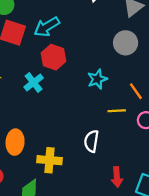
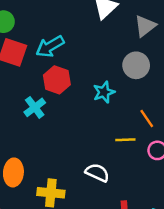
cyan star: (97, 79) -> (104, 92), moved
white semicircle: (91, 141) -> (97, 173), turned 105

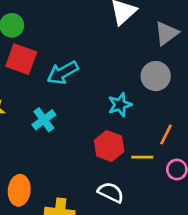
cyan arrow: (50, 46) -> (63, 73), moved
red hexagon: (57, 80) -> (109, 146), moved
orange line: (147, 118) -> (166, 134), turned 60

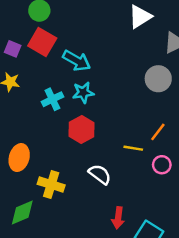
cyan arrow: (63, 73) -> (77, 61), turned -132
cyan star: (120, 105) -> (83, 93), moved
red hexagon: (109, 146) -> (81, 129), moved

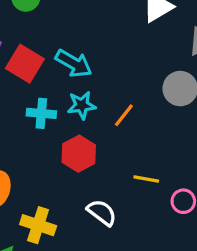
red square: (42, 42) -> (25, 64), moved
cyan cross: (52, 99) -> (41, 113), turned 30
orange line: (158, 132) -> (124, 115), moved

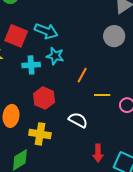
cyan star: (82, 105) -> (55, 56), turned 30
orange line: (124, 115) -> (82, 75), moved
red hexagon: (79, 154) -> (44, 98), moved

